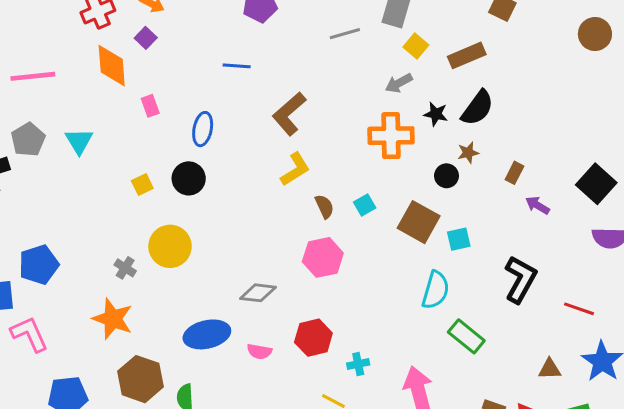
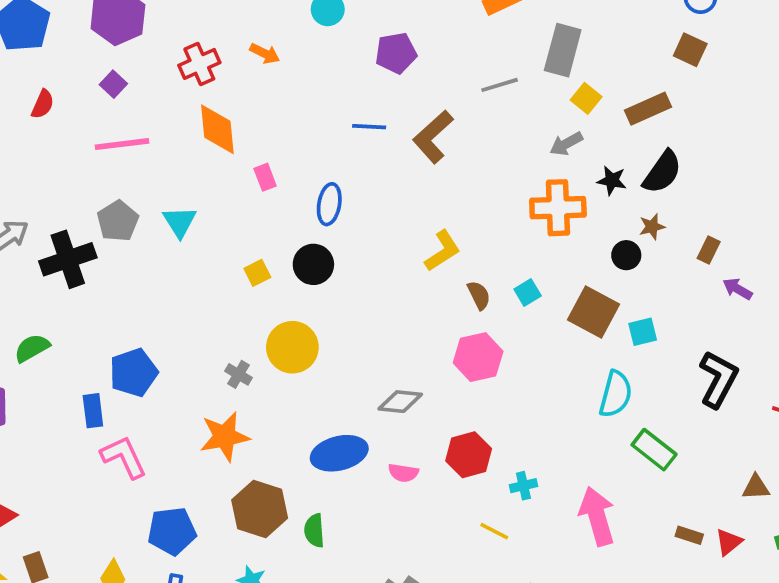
purple square: (146, 38) -> (113, 84), moved
brown L-shape: (289, 114) -> (433, 137), moved
orange star: (113, 319) -> (225, 437), turned -30

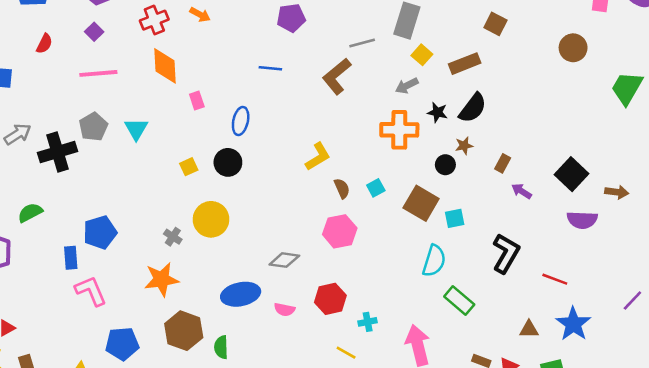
brown L-shape: (433, 137) -> (337, 76), moved

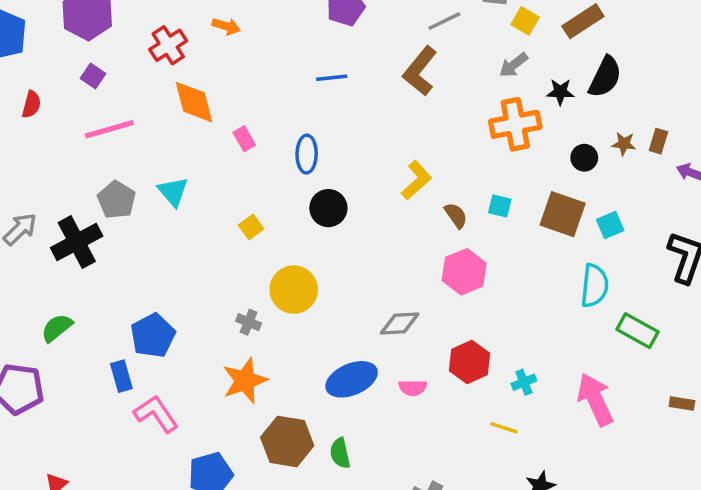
brown star: (464, 146) -> (624, 144), moved, turned 30
black circle: (228, 162) -> (328, 208), moved
cyan square: (376, 188) -> (500, 206), turned -36

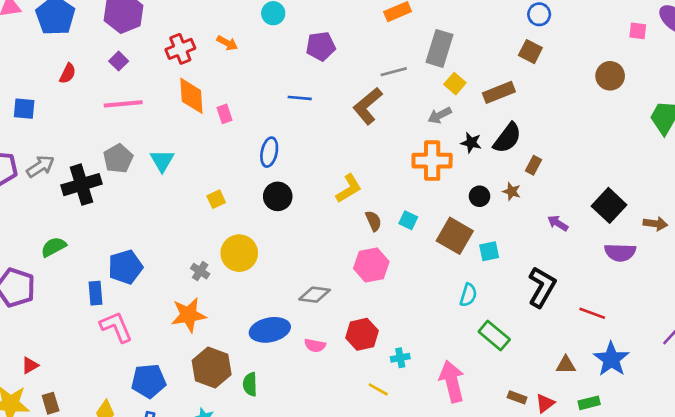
pink rectangle: (244, 139) -> (225, 114), moved
brown rectangle: (658, 141) -> (534, 165), moved
cyan semicircle: (595, 286) -> (468, 295), size x0.7

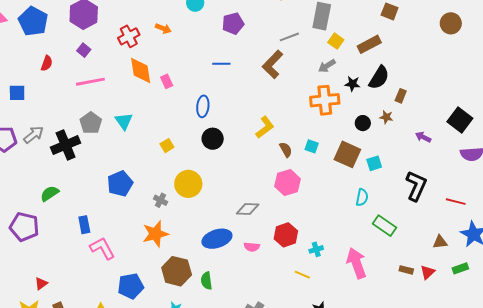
blue pentagon: (125, 267) -> (120, 184), moved

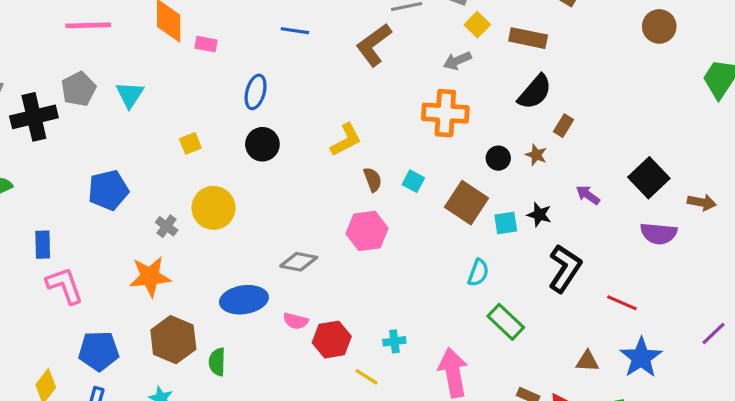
brown rectangle: (369, 44) -> (528, 38), turned 30
pink rectangle: (167, 81) -> (206, 44), turned -64
black star: (352, 84) -> (539, 215), moved
red hexagon: (286, 235) -> (332, 340), moved

